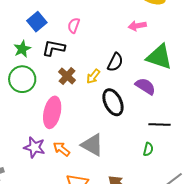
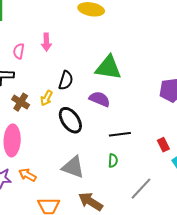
pink arrow: (137, 26) -> (46, 42), moved, turned -72
gray triangle: (92, 145) -> (73, 167), moved

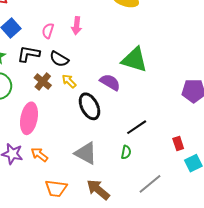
black semicircle: (66, 80) -> (59, 59), moved, turned 96
yellow arrow: (47, 98) -> (69, 81), turned 98
purple semicircle: (100, 99) -> (110, 82), moved
black line: (120, 134) -> (137, 127), turned -35

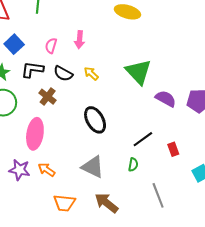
green triangle: (134, 60) -> (138, 72), turned 32
yellow arrow: (69, 81) -> (91, 74), moved
purple semicircle: (110, 82) -> (166, 99), moved
red rectangle: (178, 144) -> (173, 149), moved
gray line: (150, 184) -> (158, 195), turned -70

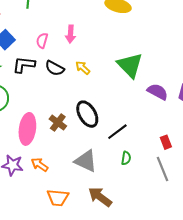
brown cross: (48, 97) -> (58, 123), moved
black line: (143, 139) -> (117, 132), moved
gray line: (158, 195) -> (163, 169), moved

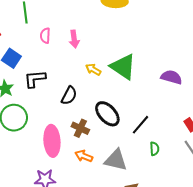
pink semicircle: (42, 41) -> (45, 36), moved
green triangle: (130, 65) -> (123, 67), moved
black semicircle: (55, 68) -> (69, 96), moved, turned -78
orange arrow: (40, 165) -> (84, 156), moved

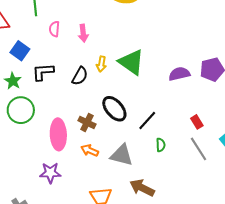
yellow arrow: (93, 69) -> (101, 64), turned -112
purple semicircle: (171, 77) -> (179, 74), turned -30
black semicircle: (69, 96) -> (80, 76), moved

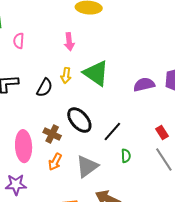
pink arrow: (83, 33) -> (69, 42), moved
orange arrow: (90, 150) -> (55, 162), turned -84
gray triangle: (122, 155) -> (87, 166), turned -50

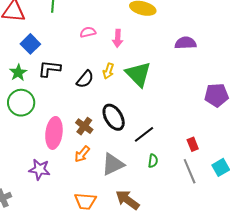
pink semicircle: (19, 41) -> (88, 32), moved, turned 63
purple semicircle: (144, 85) -> (186, 43), moved

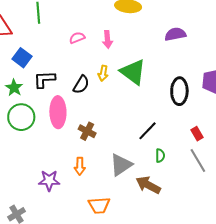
black ellipse: (114, 117) -> (179, 91), moved, turned 40
pink ellipse: (54, 133) -> (58, 112), moved
orange arrow: (82, 154) -> (80, 166), moved, turned -30
brown arrow: (127, 200) -> (148, 185), moved

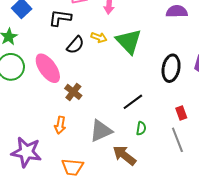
yellow arrow: (103, 73) -> (99, 37), turned -91
black L-shape: (44, 79) -> (60, 18), moved
pink ellipse: (58, 112) -> (48, 68), turned -44
purple star: (49, 181) -> (26, 152), moved, size x1.4

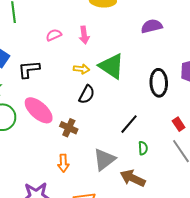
black L-shape: (60, 18) -> (29, 69), moved
black semicircle: (75, 45) -> (87, 94), moved

